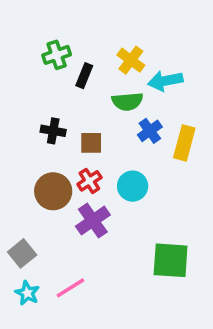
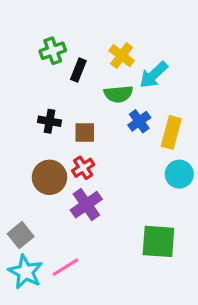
cyan arrow: (165, 81) -> (154, 75), turned -32
cyan circle: (133, 186) -> (179, 174), moved
cyan star: (27, 293) -> (25, 272), size x1.5

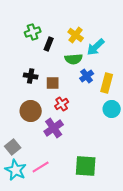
red cross: (83, 168) -> (62, 104), moved
green square: (158, 241) -> (86, 166), moved

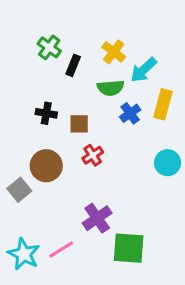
green cross: (33, 32) -> (49, 47), turned -35
yellow rectangle: (107, 83) -> (163, 104), moved
purple cross: (54, 128) -> (97, 218), moved
gray square: (13, 147) -> (19, 190), moved

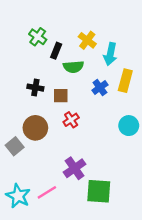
cyan arrow: (144, 70) -> (110, 54), turned -35
green semicircle: (111, 88) -> (73, 67), moved

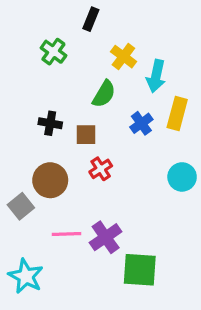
black rectangle: (56, 51) -> (91, 19), moved
green semicircle: (73, 67) -> (104, 94), turned -54
pink line: (47, 192) -> (66, 234), moved, turned 30

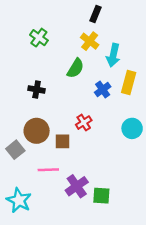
black rectangle: (91, 19) -> (96, 14), moved
brown square: (86, 135) -> (63, 141), moved
red cross: (101, 169) -> (84, 123), moved
purple cross: (106, 237) -> (77, 186), moved
green square: (140, 270) -> (101, 196), size x0.7

